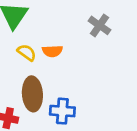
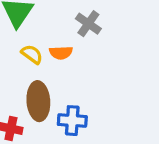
gray cross: (99, 25) -> (88, 24), moved

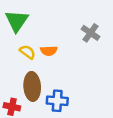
gray cross: (88, 24) -> (91, 33), moved

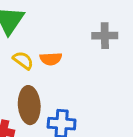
gray cross: (91, 33) -> (105, 36), turned -36

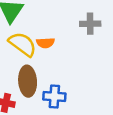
yellow semicircle: (23, 60) -> (22, 44), size x1.6

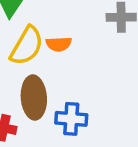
yellow semicircle: (22, 44) -> (27, 46), turned 84

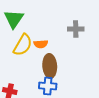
brown ellipse: (34, 98) -> (50, 66), moved

